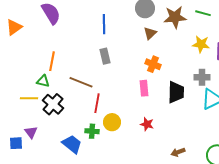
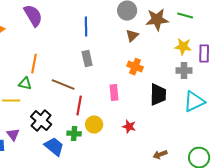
gray cross: (202, 77) -> (184, 71), moved
pink rectangle: (144, 88) -> (114, 93), moved
black cross: (53, 104) -> (41, 121), moved

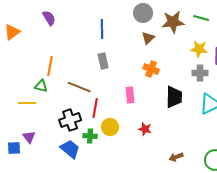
purple semicircle: (33, 16) -> (49, 18), size x0.7
black cross: (41, 121) -> (70, 120), moved, turned 30

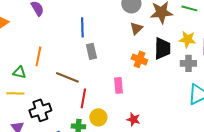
blue line: (102, 29) -> (82, 27), moved
green triangle: (41, 86) -> (19, 72), moved
black trapezoid: (174, 97) -> (162, 48), moved
black cross: (70, 120) -> (40, 110), moved

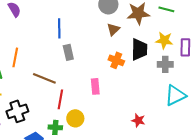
red star: (133, 119) -> (138, 120), moved

